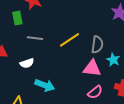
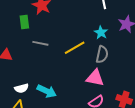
cyan star: (113, 60) -> (101, 32), moved
white semicircle: (27, 63) -> (21, 88), moved

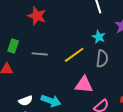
green rectangle: (24, 22) -> (13, 46), moved, turned 32
pink triangle: (95, 78) -> (84, 85), moved

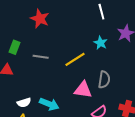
gray semicircle: (102, 59) -> (104, 80), moved

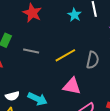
cyan star: (100, 43) -> (74, 15), moved
gray semicircle: (104, 80) -> (93, 60), moved

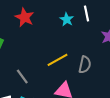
gray line: (31, 51) -> (22, 77), moved, turned 42

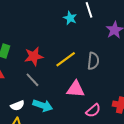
red star: (25, 17) -> (34, 56), moved, turned -30

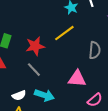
yellow line: (66, 59) -> (64, 33), moved

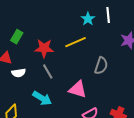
gray line: (34, 70) -> (48, 72), moved
white semicircle: (19, 95) -> (19, 73), moved

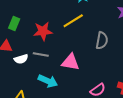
gray line: (48, 72) -> (41, 54), moved, turned -42
pink triangle: (78, 89) -> (70, 62), moved

